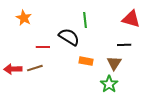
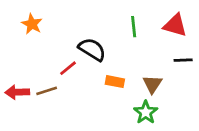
green line: (85, 20) -> (134, 27), moved
black line: (124, 45) -> (183, 60), moved
red line: (43, 47) -> (68, 68), moved, turned -40

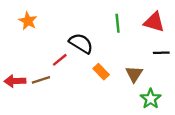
orange rectangle: (115, 82) -> (101, 72), turned 35
green star: (146, 112) -> (151, 99), moved

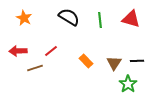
black semicircle: (81, 43) -> (69, 17), moved
black line: (161, 53) -> (137, 61), moved
red arrow: (15, 81) -> (18, 51), moved

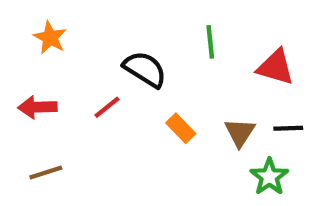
black semicircle: (69, 17) -> (145, 69), moved
red triangle: (131, 19) -> (276, 67), moved
brown line: (35, 68) -> (46, 173), moved

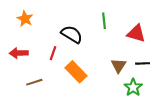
red line: (107, 107) -> (53, 53), turned -32
orange rectangle: (181, 128) -> (76, 72), moved, size x1.5
brown line: (46, 173) -> (34, 82), moved

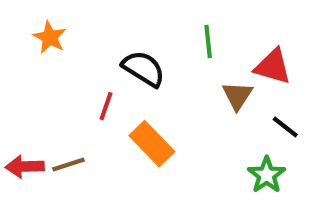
red arrow: (19, 53) -> (25, 167), moved
black line: (143, 63) -> (285, 127), turned 40
brown triangle: (119, 66) -> (237, 96), moved

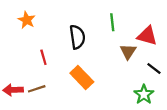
black semicircle: (144, 69) -> (77, 37), turned 50
red line: (106, 106) -> (43, 57), moved, turned -35

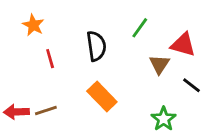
green line: (112, 22) -> (140, 28), turned 42
red line: (43, 57) -> (50, 59), moved
green star: (144, 94) -> (164, 119), moved

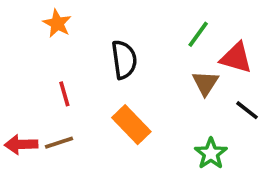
orange star: (33, 25) -> (57, 23), moved
green line: (140, 28) -> (198, 34), moved
red line: (50, 59) -> (64, 94), moved

